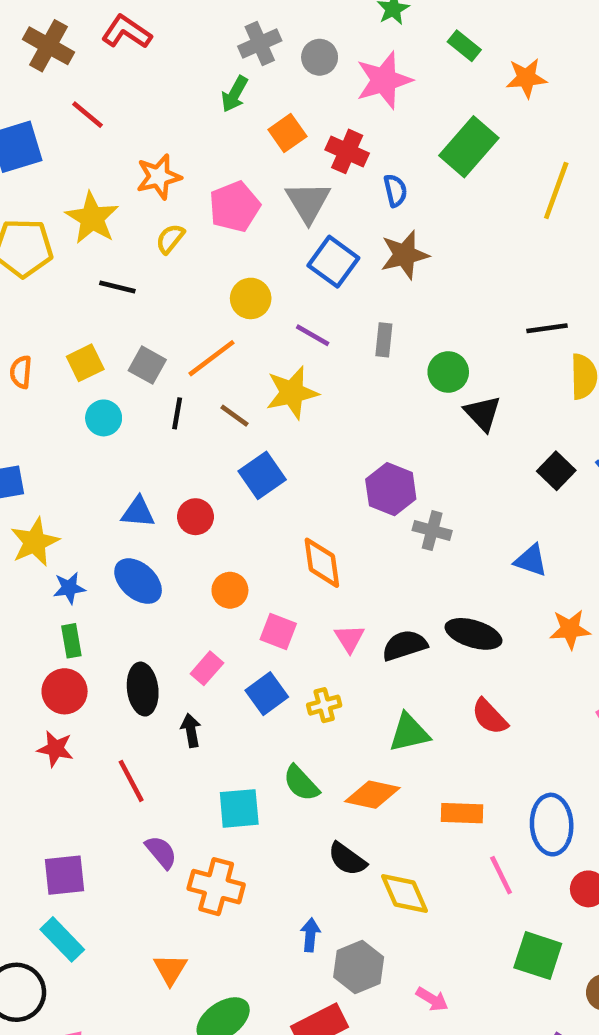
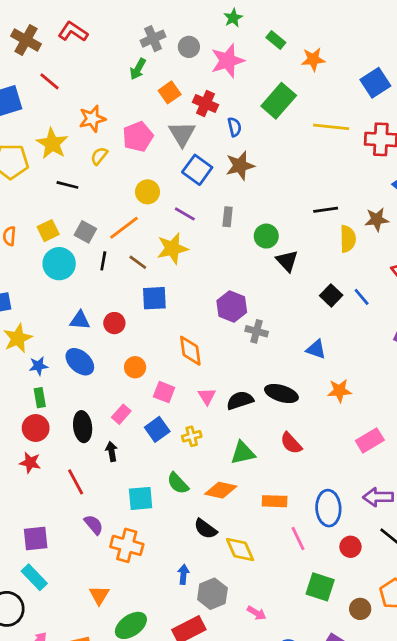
yellow line: (556, 190) -> (331, 127), turned 76
cyan circle: (104, 418) -> (59, 264), size x1.5
blue square: (262, 475) -> (154, 298), turned 32

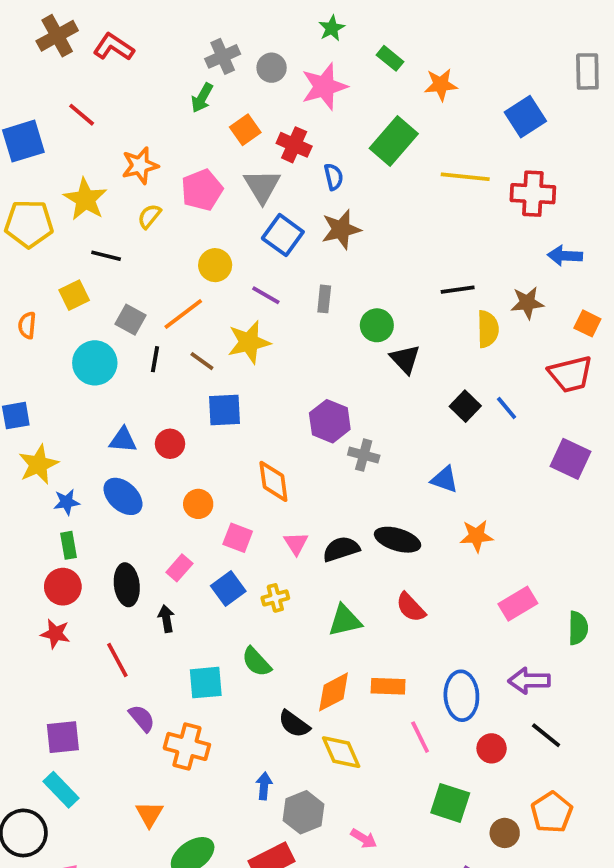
brown cross: (26, 40) -> (57, 36), moved, turned 32
yellow square: (48, 231) -> (74, 295), moved
orange diamond: (221, 490) -> (334, 692), moved, turned -40

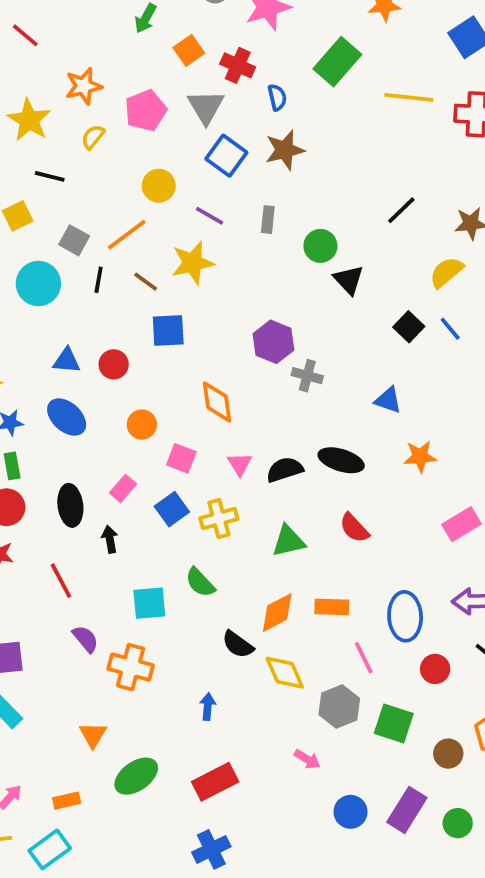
black line: (458, 290) -> (401, 210), turned -36
yellow semicircle: (488, 329) -> (446, 272), moved, turned -129
yellow cross: (275, 598) -> (219, 519), size x1.4
gray hexagon: (304, 812) -> (339, 707), moved

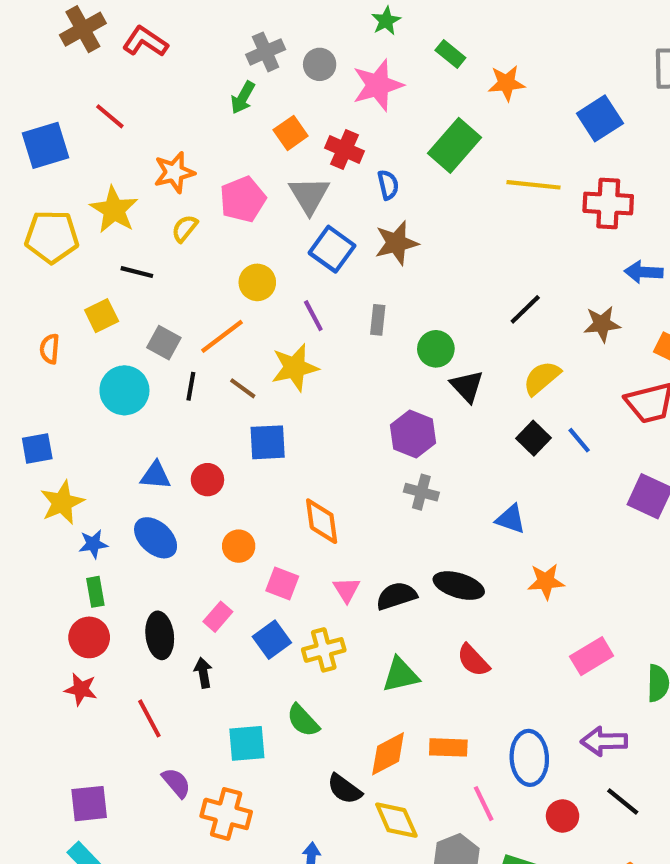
purple line: (210, 216) -> (313, 316), turned 32
yellow semicircle: (446, 272) -> (542, 378), moved
purple hexagon: (273, 342) -> (413, 434), moved

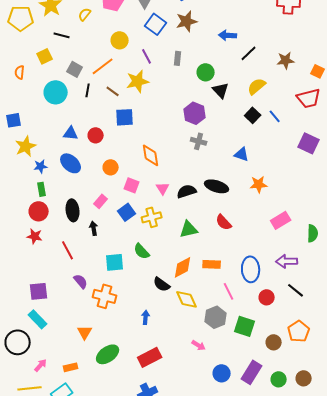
blue arrow: (643, 272) -> (228, 35), moved

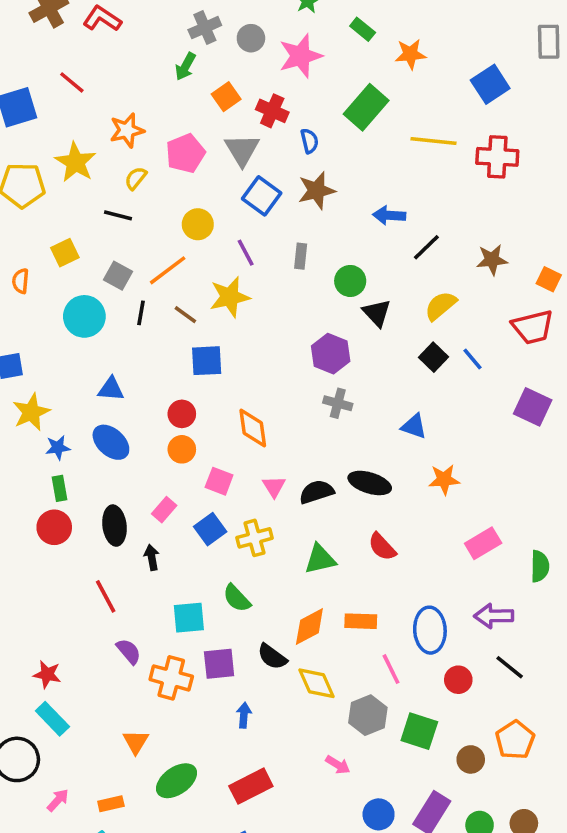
black line: (62, 35) -> (118, 215), moved
red circle: (96, 135) -> (182, 414), moved
red star: (35, 236) -> (47, 674), moved
purple square: (39, 291) -> (219, 664), moved

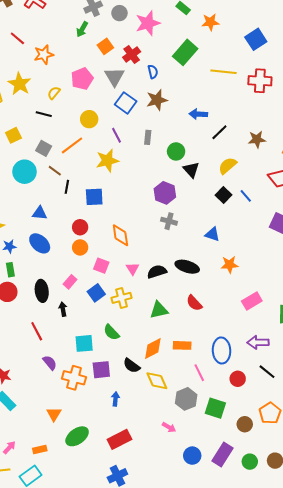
red cross: (272, 111) -> (132, 54), turned 30
orange star: (127, 130) -> (44, 54), moved
black line: (141, 313) -> (67, 187), moved
brown line: (185, 315) -> (55, 171), moved

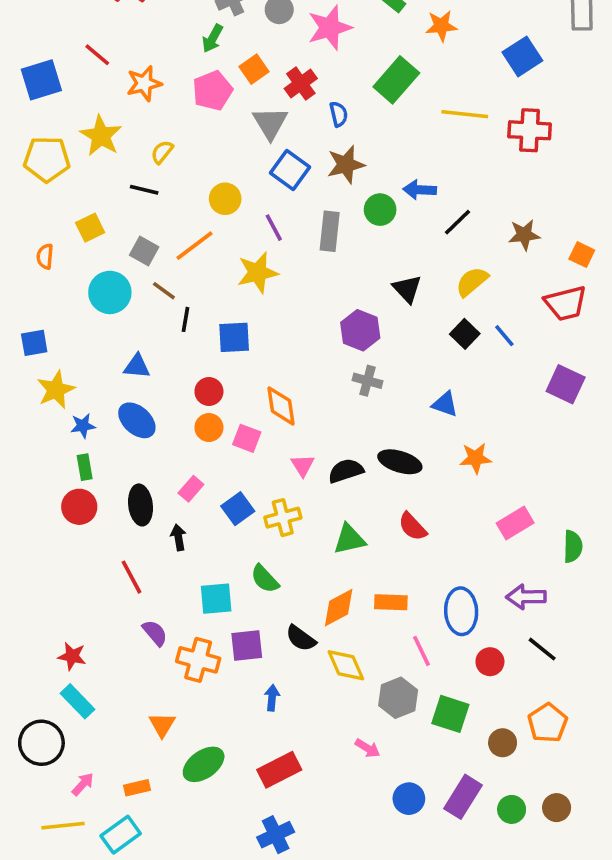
pink pentagon: (82, 79) -> (213, 91), moved
gray rectangle: (148, 137) -> (330, 231), size x1.5
green circle: (176, 151) -> (380, 210), moved
pink square: (101, 266) -> (247, 438), moved

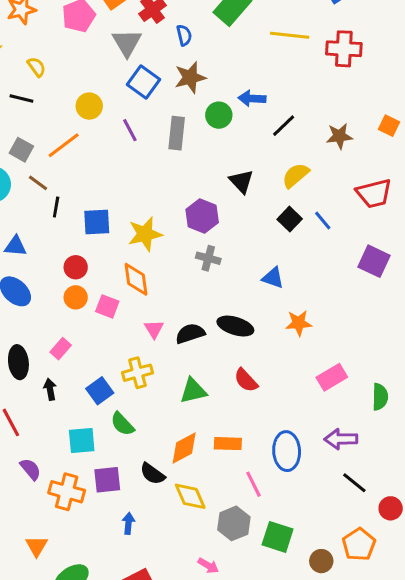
yellow semicircle: (162, 152) -> (36, 67), turned 105
orange square: (582, 255) -> (389, 126), moved
yellow star: (258, 273) -> (145, 234), moved
blue square: (238, 509) -> (100, 391), moved
red circle: (490, 662) -> (391, 508), moved

